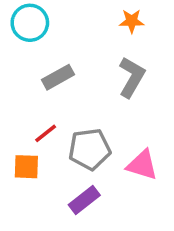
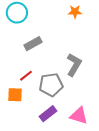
gray L-shape: (132, 77) -> (74, 65), moved
pink triangle: (142, 165) -> (79, 116), moved

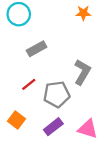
orange square: (15, 95) -> (17, 120), moved, turned 35

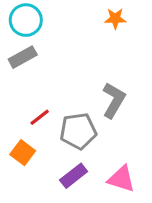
gray rectangle: (37, 49) -> (23, 57), moved
orange square: (17, 120) -> (23, 153), moved

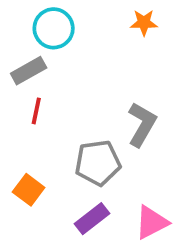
cyan circle: (26, 20) -> (54, 28), moved
red line: (40, 117) -> (36, 111), moved, turned -40
pink triangle: (121, 179) -> (152, 222), turned -44

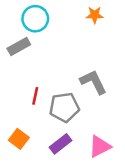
red line: (36, 111) -> (35, 96), moved
gray L-shape: (142, 124) -> (93, 82), turned -56
orange square: (29, 190) -> (19, 139), moved

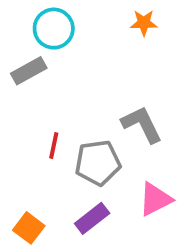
orange square: (19, 139) -> (29, 228), moved
pink triangle: (100, 146) -> (155, 199), moved

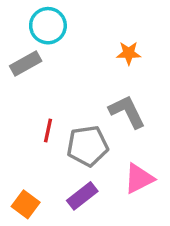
orange star: (144, 23) -> (129, 53), moved

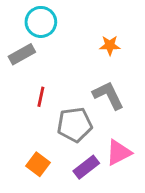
red line: (48, 130) -> (41, 97), moved
purple rectangle: (82, 196) -> (86, 167), moved
orange square: (26, 204) -> (38, 164), moved

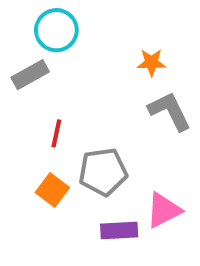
gray L-shape: (108, 95) -> (170, 111), moved
orange square: (38, 164) -> (52, 190), moved
purple rectangle: (86, 167) -> (119, 230), turned 35

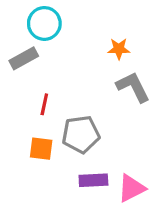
orange square: (52, 190) -> (41, 149), turned -30
pink triangle: (164, 210) -> (131, 188), moved

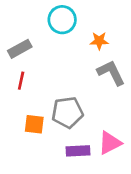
cyan circle: (44, 23) -> (62, 20), moved
red line: (44, 104) -> (21, 81), moved
pink triangle: (131, 188) -> (110, 143), moved

